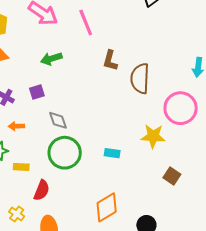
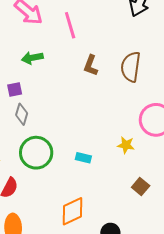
brown semicircle: (140, 79) -> (131, 67), moved
gray diamond: (58, 120) -> (22, 114), moved, turned 30
yellow star: (153, 136) -> (126, 145), size x0.7

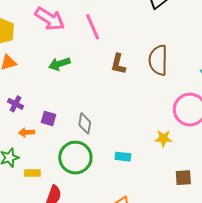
purple square: (15, 89) -> (48, 119), moved, turned 35
gray diamond: (22, 114) -> (85, 123), moved
brown square: (141, 187) -> (183, 178), turned -36

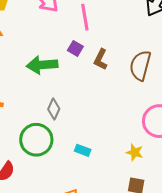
green arrow: (59, 64) -> (42, 65), moved, size x1.4
purple square: (48, 119) -> (75, 48), moved
yellow star: (163, 138) -> (135, 152), moved

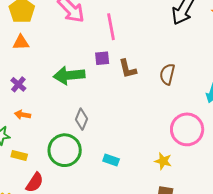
purple square: (75, 48) -> (102, 58), turned -35
brown L-shape: (101, 59) -> (128, 69), turned -40
brown semicircle: (140, 65) -> (167, 74), size x0.7

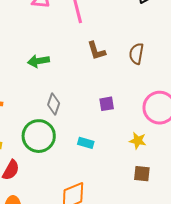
purple square: (102, 58) -> (107, 104), moved
green arrow: (69, 75) -> (38, 61), size x0.7

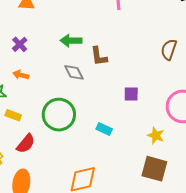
brown L-shape: (96, 51) -> (99, 56), moved
gray diamond: (54, 104) -> (74, 72), moved, turned -55
brown square: (142, 174) -> (154, 169), size x1.5

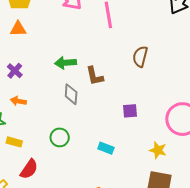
brown semicircle: (169, 49) -> (140, 57), moved
gray diamond: (74, 72) -> (71, 94), turned 35
green circle: (59, 115) -> (60, 137), size x0.6

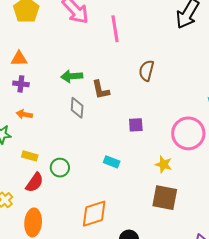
orange triangle: (18, 29) -> (19, 59), moved
purple cross: (15, 71) -> (21, 84), turned -35
green circle: (60, 137) -> (60, 168), moved
yellow rectangle: (14, 142) -> (30, 156), moved

